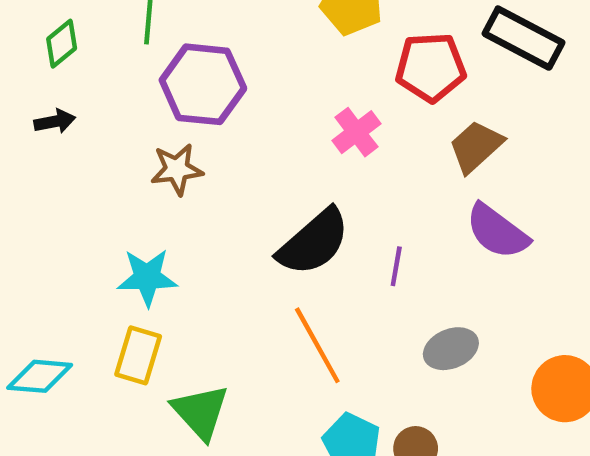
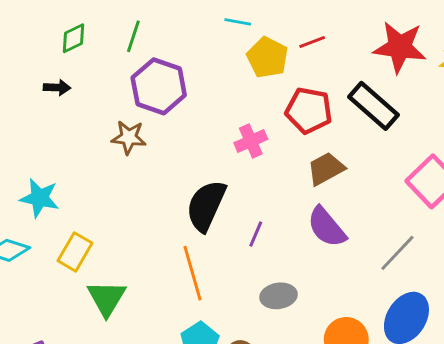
black semicircle: (314, 242) -> (206, 206), turned 142
cyan star: (147, 277) -> (40, 198), moved

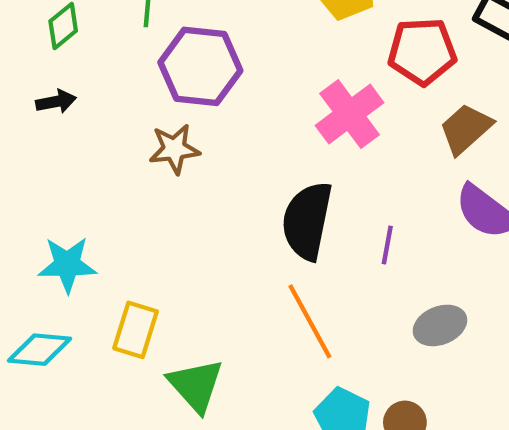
pink cross: (251, 141) -> (350, 114), size x1.4

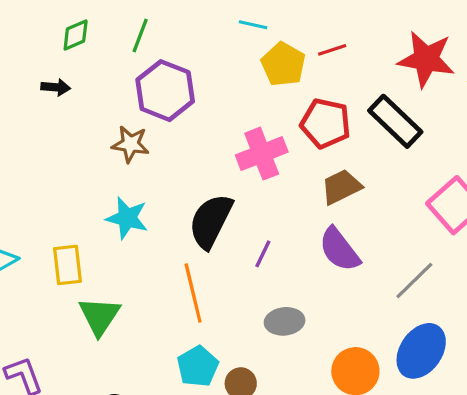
cyan star: (67, 265) -> (127, 218), moved
yellow rectangle: (136, 330) -> (68, 265), turned -39

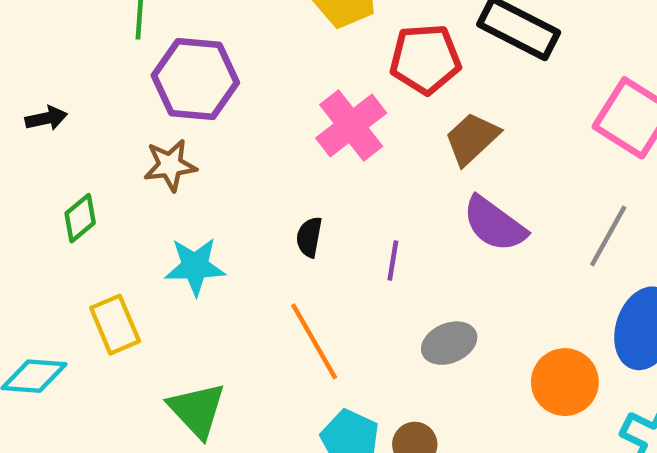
green diamond: (76, 35) -> (80, 218), moved
black semicircle: (211, 221) -> (309, 237), size x0.5
yellow rectangle: (68, 265) -> (115, 325), moved

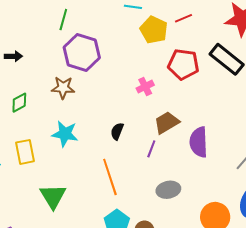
pink cross: (351, 125) -> (145, 87), size x0.6
brown trapezoid: (472, 139) -> (167, 123), moved
purple semicircle: (494, 224) -> (199, 142), turned 40

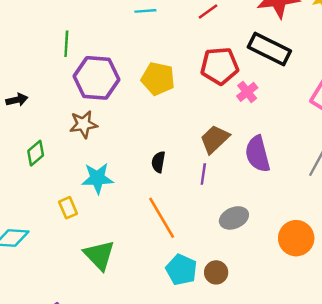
yellow pentagon: (154, 30) -> (158, 79), moved
pink cross: (145, 87) -> (247, 92), moved
yellow rectangle: (25, 152) -> (68, 208), moved, size x0.7

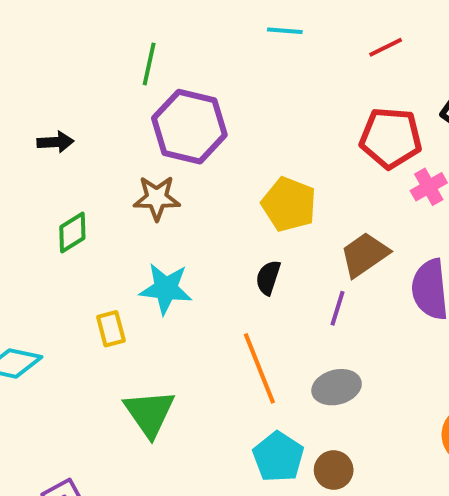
yellow pentagon: (158, 79) -> (289, 204), moved
gray ellipse: (234, 218) -> (337, 387), moved

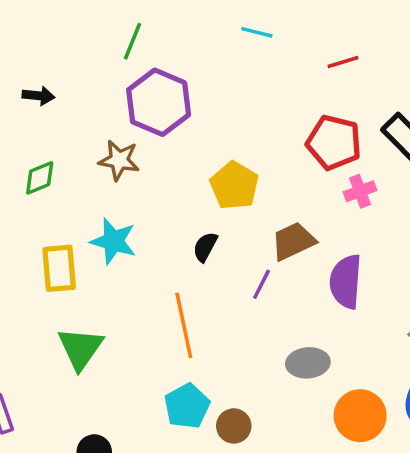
yellow rectangle: (111, 329) -> (59, 268), size x1.5
gray ellipse: (337, 387) -> (308, 363), moved

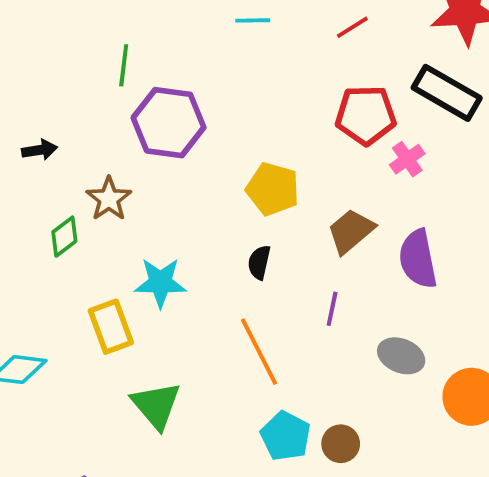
brown star: (119, 160) -> (109, 199), moved, turned -30
purple line: (262, 284) -> (332, 309), moved
gray ellipse: (308, 363) -> (401, 356), turned 42

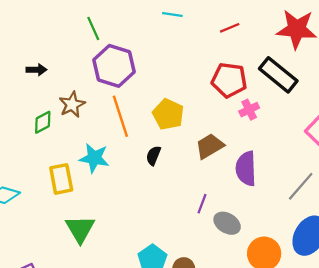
green line: (124, 65) -> (93, 28), turned -40
purple line: (332, 309) -> (202, 204), moved
orange line: (259, 352) -> (120, 116), moved

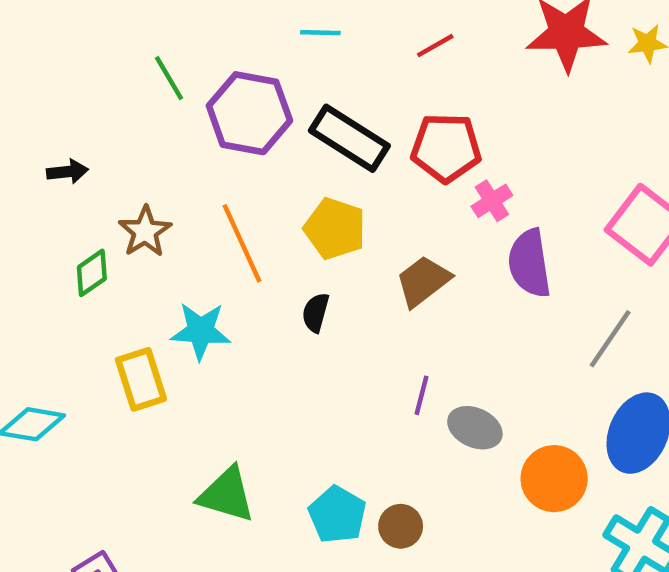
purple hexagon: (114, 66) -> (249, 113), moved
black rectangle: (278, 75) -> (349, 138), moved
purple semicircle: (246, 169) -> (529, 263), moved
green triangle: (80, 229) -> (226, 495), moved, turned -36

